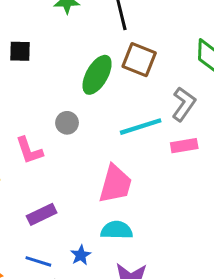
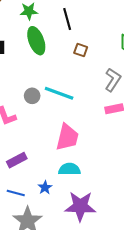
brown square: (139, 60) -> (81, 50), size x0.6
green ellipse: (97, 75) -> (36, 41), moved, turned -48
cyan line: (141, 127) -> (59, 93), moved, turned 40

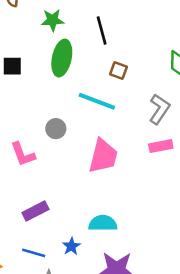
green ellipse: (36, 41) -> (62, 58), turned 32
cyan line: (59, 93) -> (97, 101), moved
pink trapezoid: (67, 137) -> (103, 156), moved

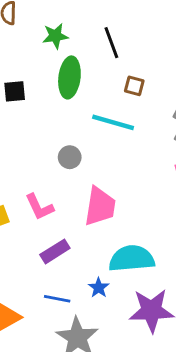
pink L-shape: (23, 154) -> (39, 207), moved
pink trapezoid: (103, 156) -> (100, 206), moved
cyan semicircle: (103, 223) -> (132, 259), size x1.4

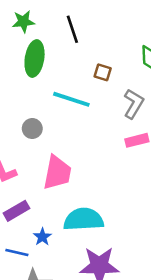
brown square: (134, 86) -> (103, 72), moved
blue star: (99, 288) -> (42, 237), moved

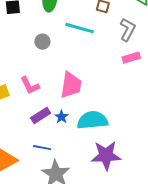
gray circle: (32, 129) -> (42, 42), moved
blue star: (42, 237) -> (62, 117), moved

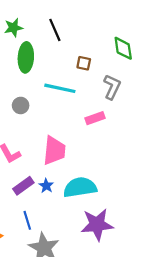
pink rectangle: (131, 58) -> (95, 118), moved
blue line: (42, 148) -> (27, 220), turned 66

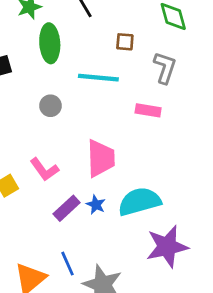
pink rectangle: (95, 118) -> (148, 110), turned 36
blue line: (27, 220) -> (68, 264), moved

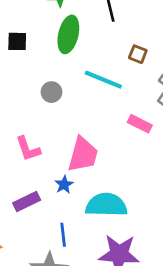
blue star: (96, 205) -> (64, 185), moved
purple rectangle: (67, 208) -> (27, 202), moved
blue line: (68, 264) -> (63, 235), moved

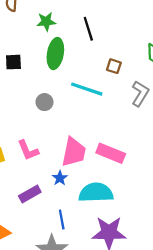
pink rectangle: (140, 124) -> (111, 153), moved, size x1.4

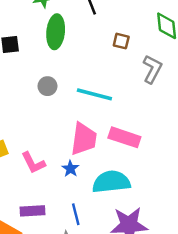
cyan line: (87, 89) -> (94, 94), moved
pink L-shape: (28, 150) -> (33, 163), moved
purple rectangle: (30, 194) -> (33, 211), moved, turned 30

